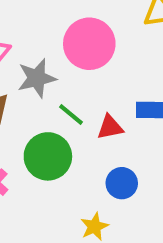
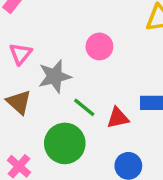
pink circle: (89, 44) -> (99, 46), size x0.6

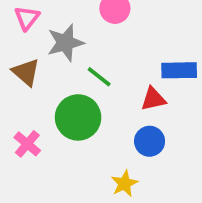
red triangle: (118, 118) -> (153, 99), moved

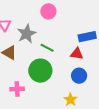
red triangle: (153, 99) -> (77, 54), turned 32
pink cross: (27, 144) -> (17, 89), turned -32

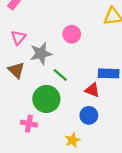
pink cross: (17, 89) -> (29, 124), moved

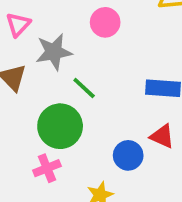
red triangle: (92, 90) -> (162, 136), moved
pink cross: (29, 124) -> (47, 168), moved, turned -35

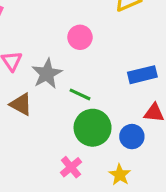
green circle: (60, 126) -> (93, 128), moved

